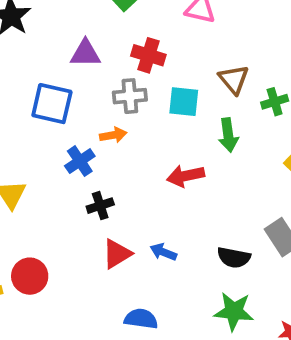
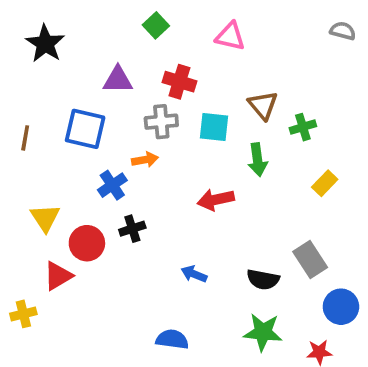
red triangle: (117, 254) -> (58, 276), moved
red circle: (30, 276) -> (87, 243), moved

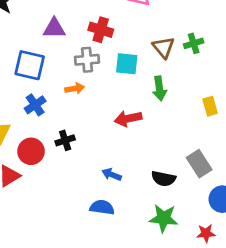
green cross: (303, 127) -> (194, 43), moved
yellow rectangle: (325, 183) -> (210, 106), turned -60
blue cross: (112, 185) -> (35, 105), moved
blue semicircle: (172, 339) -> (102, 207), moved

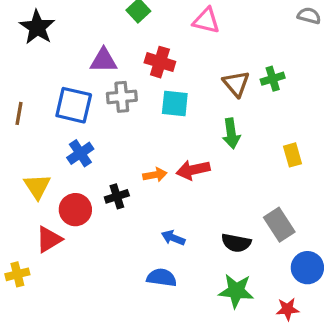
gray cross: (87, 60) -> (122, 97), moved
cyan square: (127, 64) -> (175, 104), moved
orange arrow: (75, 88) -> (155, 175), moved

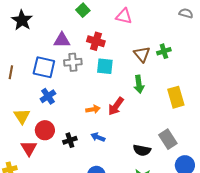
yellow rectangle: (293, 155) -> (176, 97), size x1.5
red arrow: (193, 170) -> (116, 106), turned -42
black cross: (117, 196) -> (70, 140), moved
blue arrow: (173, 238) -> (98, 137), moved
red triangle: (49, 239) -> (29, 148), turned -30

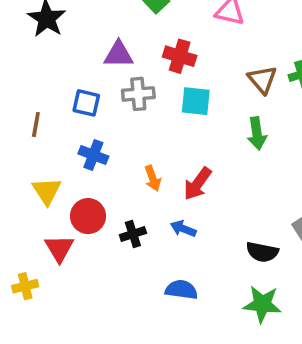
blue square: (44, 67) -> (86, 103), size x0.7
brown line: (11, 72) -> (36, 124), moved
blue cross: (48, 96) -> (93, 155), turned -35
red arrow: (116, 106) -> (198, 184), moved
orange arrow: (93, 109) -> (153, 178), moved, turned 80

